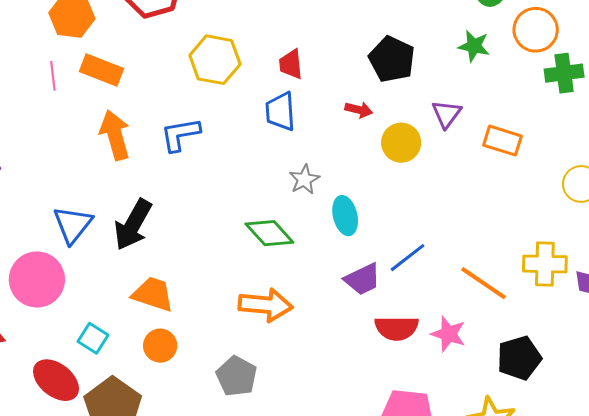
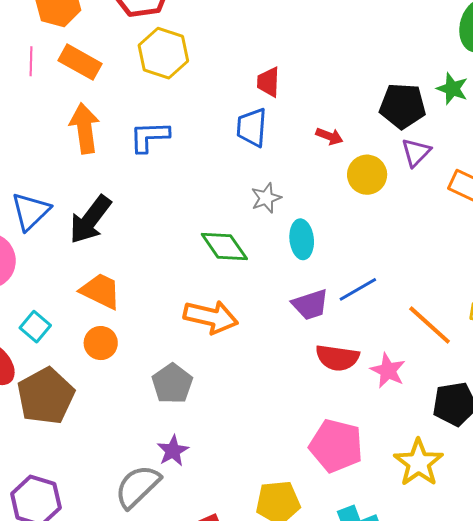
black pentagon: (392, 59) -> (403, 106), moved, turned -30
yellow hexagon: (215, 60) -> (163, 53), moved

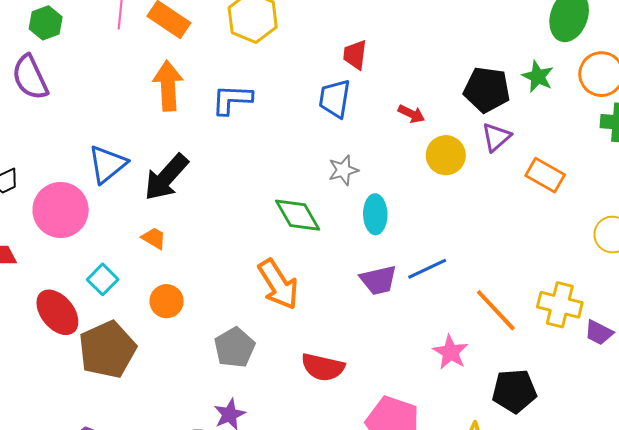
orange trapezoid: (101, 291) -> (154, 238), moved, size x0.6
orange arrow: (211, 317) -> (278, 284), turned 40
red semicircle: (337, 358) -> (323, 367), moved

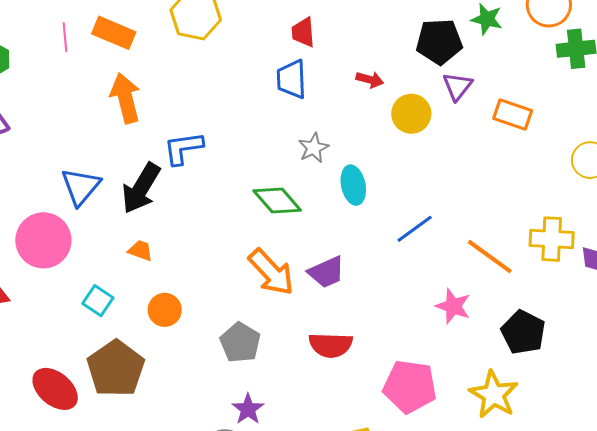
blue L-shape: (232, 99) -> (183, 148), moved
purple trapezoid: (378, 280) -> (326, 272), moved
red ellipse: (57, 312) -> (55, 389), moved
black pentagon: (514, 391) -> (523, 332), turned -30

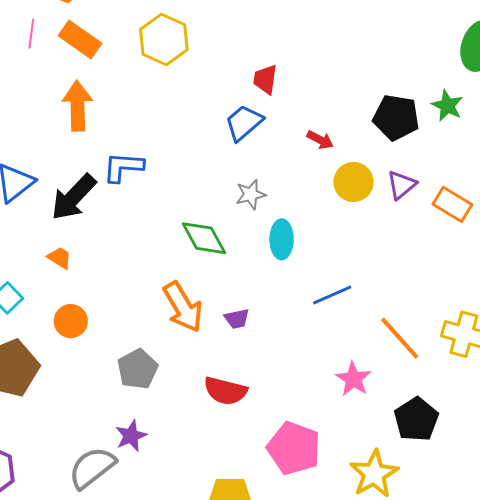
blue trapezoid: (292, 79) -> (244, 123), turned 39
purple triangle: (457, 86) -> (402, 185), moved
purple trapezoid: (326, 272) -> (237, 319), size x0.7

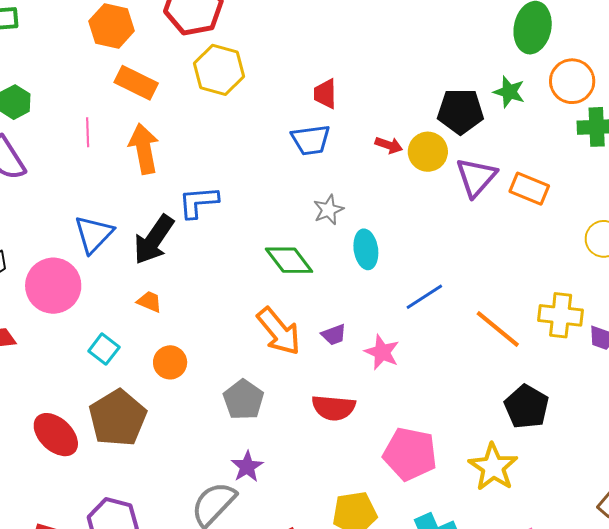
pink line: (31, 34) -> (88, 132), moved
blue trapezoid: (244, 123) -> (311, 140), turned -138
yellow circle: (353, 182) -> (428, 152), moved
purple triangle: (402, 185) -> (476, 177), size x1.4
pink star: (353, 379) -> (382, 352), moved

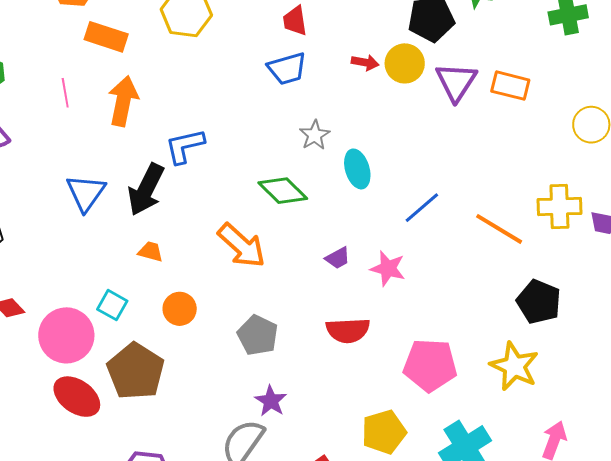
orange arrow: (144, 149) -> (123, 101), turned 30
pink circle: (53, 286) -> (66, 335), moved
orange arrow: (279, 331) -> (242, 246), moved

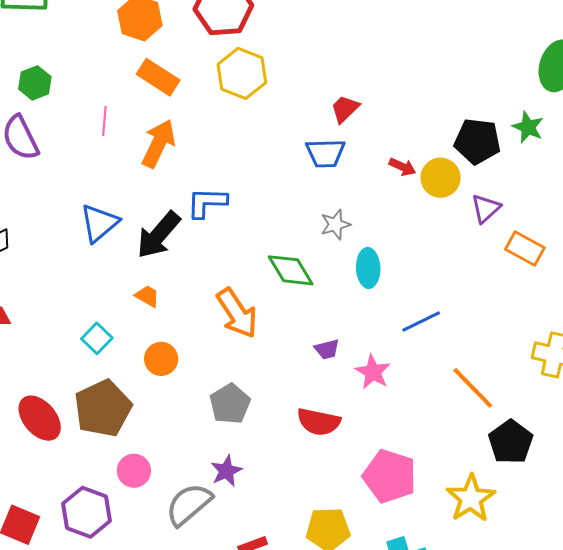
red trapezoid: (295, 21) -> (345, 109), turned 40
purple triangle: (456, 82) -> (486, 208), size x0.7
orange rectangle: (510, 86) -> (525, 248), moved
orange line: (499, 229) -> (473, 388), moved
pink circle: (66, 335) -> (134, 471), moved, size x0.6

